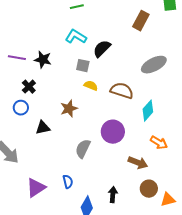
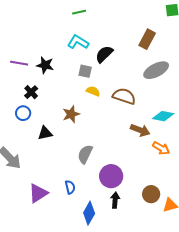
brown rectangle: (141, 21) -> (147, 39), moved
cyan diamond: (148, 111) -> (163, 116), moved, turned 60
purple circle: (113, 132) -> (111, 176), moved
brown arrow: (138, 163) -> (140, 130), moved

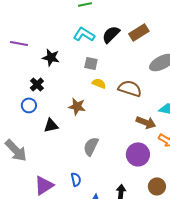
brown rectangle: (147, 39) -> (139, 32), moved, turned 30
black semicircle: (104, 54) -> (111, 34), moved
purple line: (19, 63) -> (19, 43), moved
brown star: (71, 114) -> (77, 106), turned 30
purple circle: (111, 176) -> (138, 154), moved

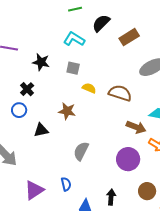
black semicircle: (111, 34) -> (101, 23), moved
gray square: (91, 63) -> (73, 68), moved

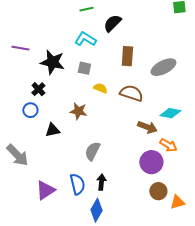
brown rectangle: (129, 37) -> (127, 56), moved, turned -54
black star: (41, 62) -> (52, 62), size x1.4
purple circle: (128, 159) -> (151, 162), moved
blue semicircle: (66, 184) -> (77, 184), size x1.5
black arrow: (111, 197) -> (101, 182), moved

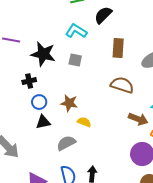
yellow semicircle: (100, 88) -> (84, 122), moved
black cross: (38, 89) -> (29, 81), turned 32
blue circle: (30, 110) -> (39, 102), moved
gray semicircle: (92, 151) -> (66, 143), moved, turned 36

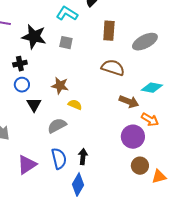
blue circle: (39, 102) -> (22, 85), moved
black triangle: (43, 122) -> (34, 105), turned -49

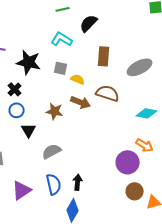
black cross: (20, 64) -> (15, 89), turned -32
brown arrow: (129, 102) -> (81, 102), moved
yellow semicircle: (75, 105) -> (78, 79), moved

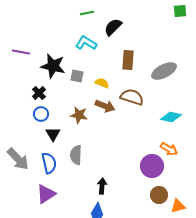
gray square: (61, 68) -> (77, 76), moved
gray semicircle: (52, 151) -> (76, 155), turned -60
blue semicircle: (54, 184) -> (49, 163), moved

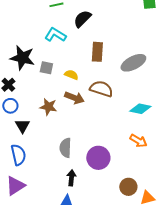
gray semicircle: (76, 155) -> (65, 148), moved
purple circle: (152, 166) -> (98, 158), moved

